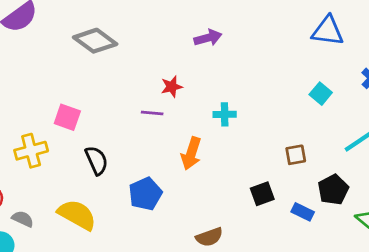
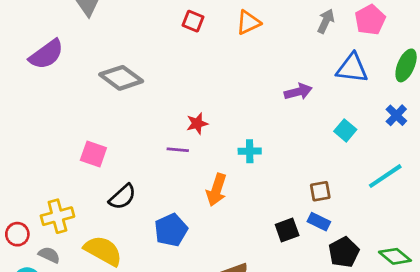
purple arrow: (208, 38) -> (298, 92), moved
yellow cross: (31, 151) -> (57, 216), moved
black semicircle: (97, 160) -> (122, 197), turned 72
black pentagon: (333, 190) -> (344, 252), moved
blue rectangle: (303, 212) -> (319, 222), moved

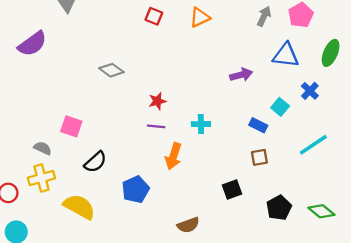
gray diamond: (121, 78) -> (111, 70), moved, size x0.7
blue cross: (396, 115) -> (310, 91), moved
purple line: (178, 150) -> (156, 126), moved
blue rectangle: (319, 222) -> (258, 125), moved
gray semicircle: (49, 255) -> (43, 148), moved

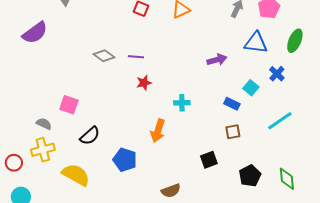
purple line: (156, 126) -> (136, 57), moved
blue pentagon: (136, 189) -> (125, 160), turned -30
green diamond: (321, 211) -> (287, 179), turned 45

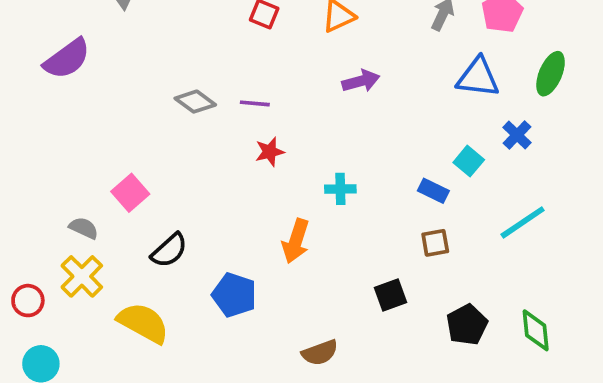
purple arrow: (217, 60) -> (361, 81), moved
pink square: (69, 105) -> (130, 193), turned 30
yellow cross: (43, 150) -> (82, 276), turned -30

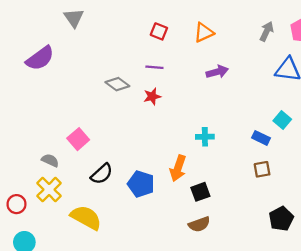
purple line: (255, 103) -> (154, 67), moved
red star: (270, 152) -> (152, 96), moved
blue pentagon: (234, 295) -> (141, 184), moved
black square: (391, 295) -> (200, 192), moved
brown semicircle: (320, 353) -> (199, 224), moved

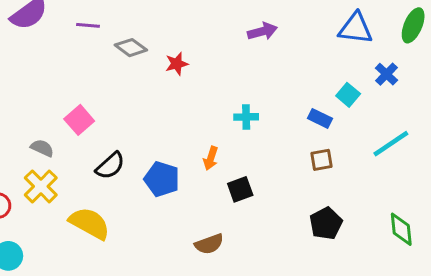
purple line: (154, 67) -> (88, 25), moved
orange arrow: (178, 168) -> (211, 158), size x0.7
black pentagon: (281, 219) -> (326, 223), moved
brown semicircle: (199, 224) -> (209, 244), moved

